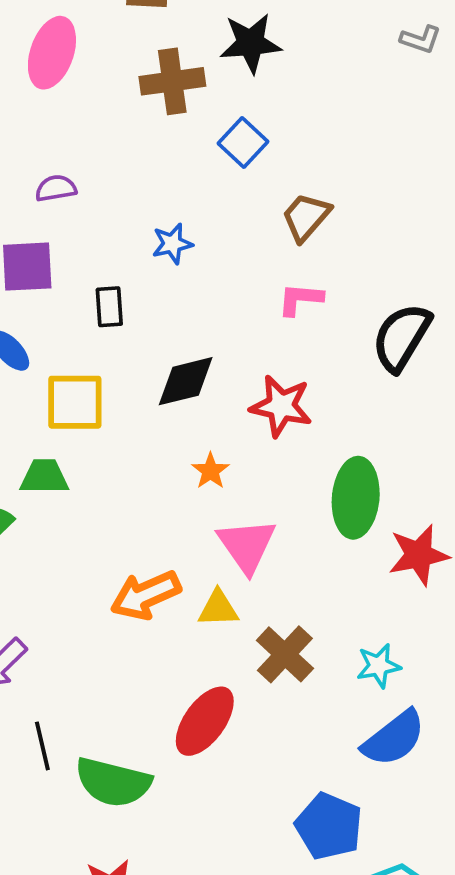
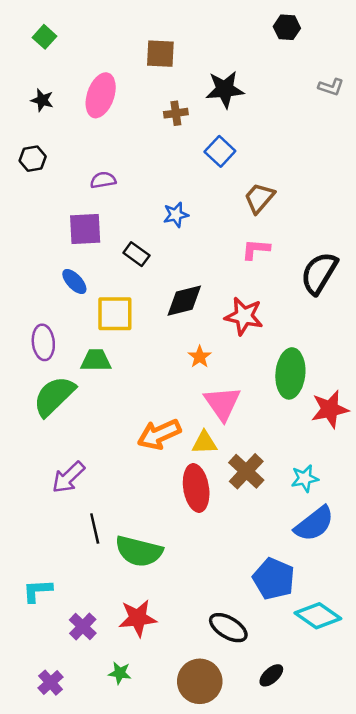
brown cross: (172, 81) -> (176, 113), size x0.6
black rectangle: (109, 307) -> (136, 254), turned -50
red ellipse: (205, 721) -> (196, 488), moved, turned -45

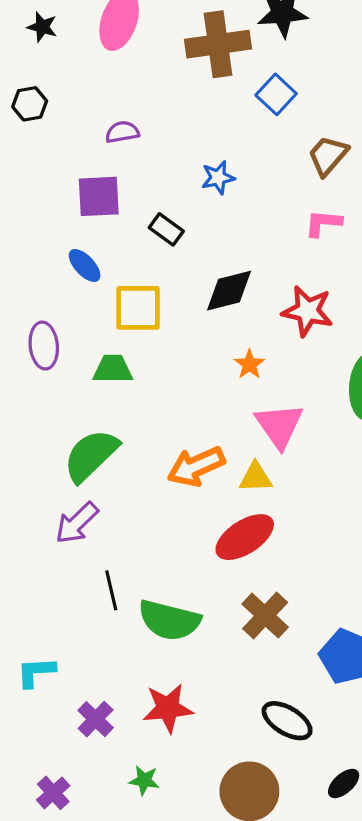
brown cross: (176, 113) -> (218, 44), size x2.0
green semicircle: (54, 396) -> (91, 455), moved
brown cross: (246, 471) -> (265, 616), moved
red ellipse: (196, 488) -> (245, 537), turned 66

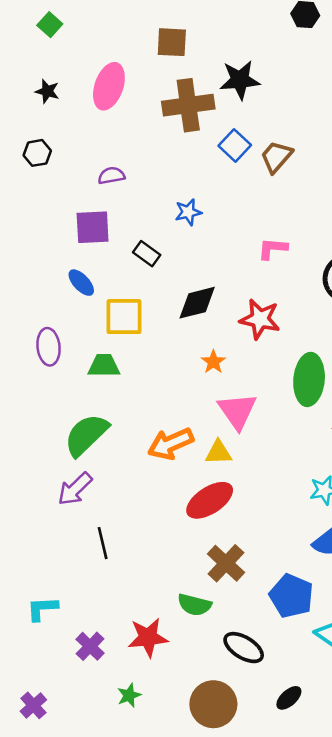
brown trapezoid: (328, 156) -> (276, 157), moved
green semicircle: (169, 620) -> (195, 605), moved, size x0.7
green star: (144, 780) -> (129, 695), turned -30
purple cross: (53, 793) -> (33, 705), moved

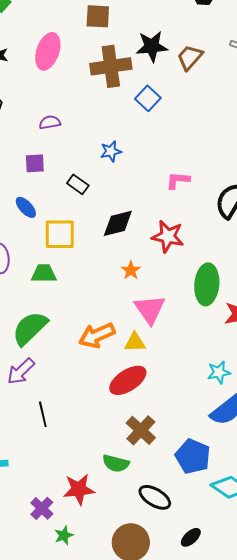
brown trapezoid: (276, 157) -> (190, 57), moved
purple square: (93, 227) -> (35, 163), size x0.7
purple cross: (90, 646) -> (42, 508), moved

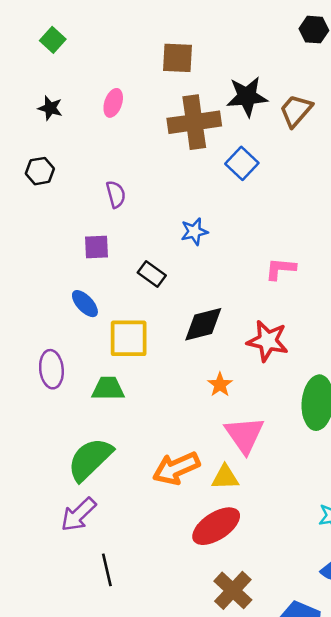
pink ellipse: (48, 51) -> (113, 103), size x0.6
purple semicircle: (50, 122) -> (116, 194), turned 85

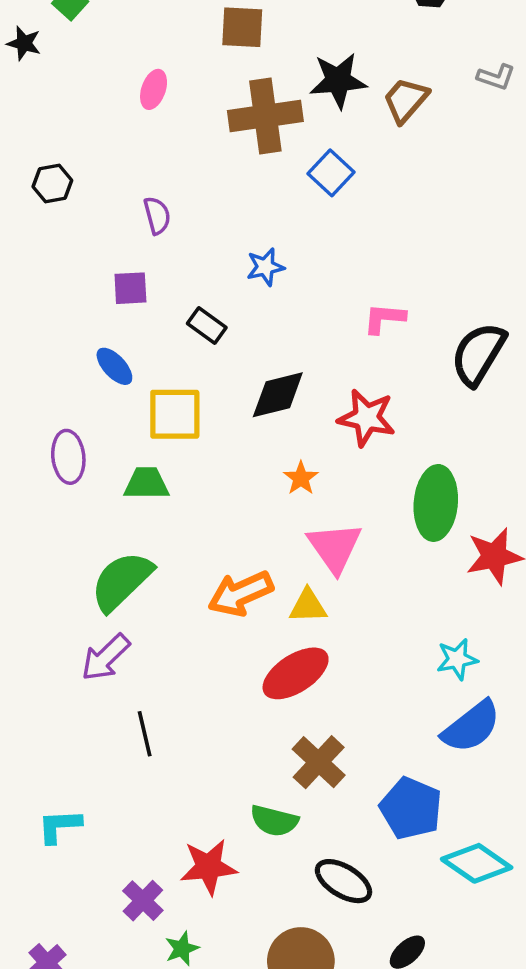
black star: (50, 108) -> (24, 43), moved

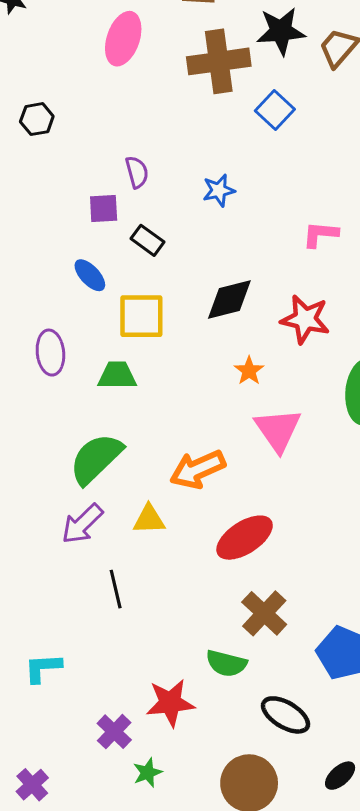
pink ellipse: (154, 89) -> (123, 39), size x1.6
purple semicircle: (157, 215) -> (137, 172), moved
black rectangle: (207, 325) -> (147, 240), moved
yellow triangle: (308, 606) -> (149, 519), moved

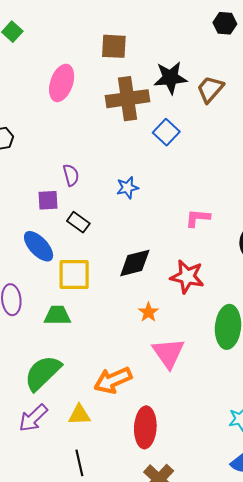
blue ellipse: (90, 275) -> (39, 246), size x1.4
red ellipse: (245, 538) -> (145, 427), turned -54
black line: (116, 589) -> (79, 463), moved

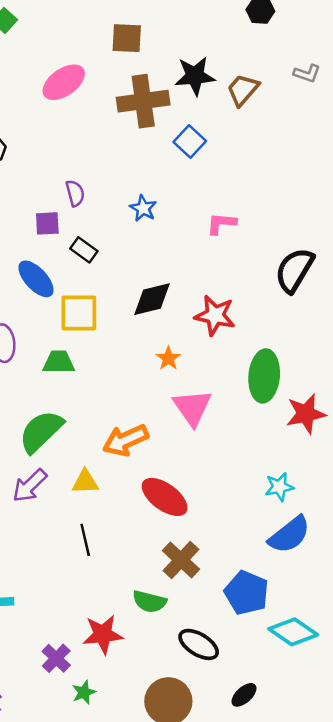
pink ellipse: (62, 83) -> (64, 82), turned 36
blue star: (127, 188) -> (143, 208), turned -30
pink L-shape: (198, 218) -> (221, 223), moved
red ellipse: (145, 427) -> (165, 497), turned -57

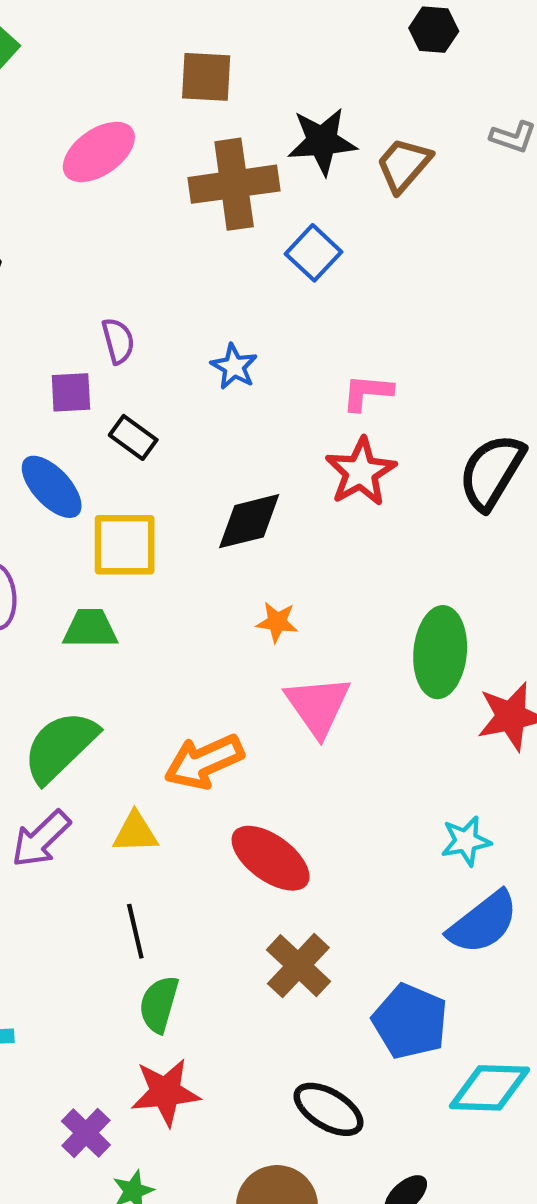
red star: (215, 315) -> (361, 472), moved, turned 30
orange star: (168, 358) -> (277, 622), turned -30
green semicircle: (149, 602) -> (159, 1004), moved, turned 92
cyan diamond: (293, 632) -> (490, 1088), turned -33

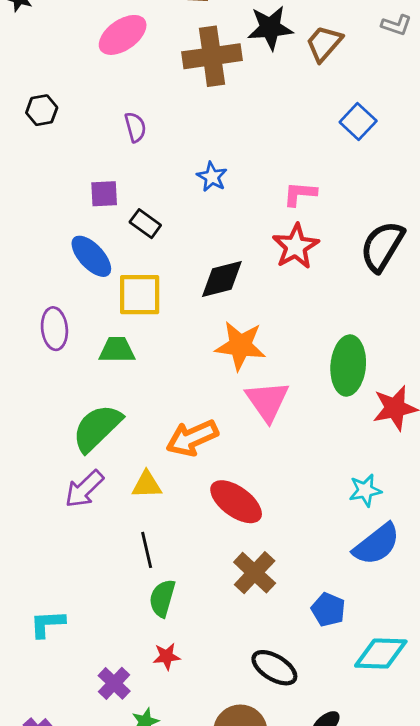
blue square: (313, 253) -> (358, 121), moved
purple semicircle: (118, 341) -> (135, 127), moved
orange star: (277, 622) -> (240, 346), size x1.8
blue pentagon: (410, 1021) -> (328, 610), size x0.7
red star: (165, 1092) -> (167, 656), size x0.6

